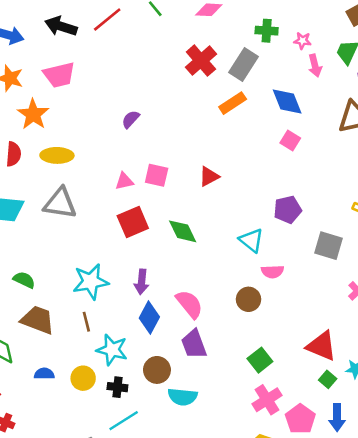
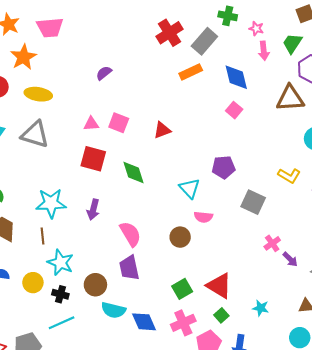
red square: (133, 222) -> (93, 159), turned 30
blue diamond: (149, 318) -> (144, 322), moved, turned -60
red triangle: (321, 346) -> (219, 286), moved
green square: (328, 379) -> (221, 315), moved

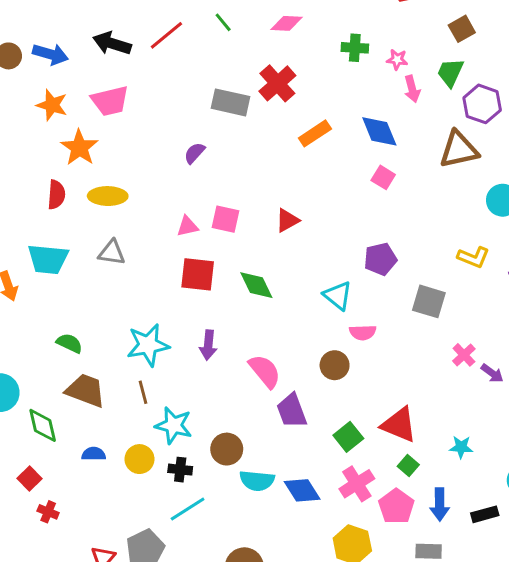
gray rectangle: (204, 41) -> (231, 102), moved, turned 70
gray triangle: (35, 134) -> (112, 253), size x0.7
purple trapezoid: (129, 268) -> (292, 411), moved

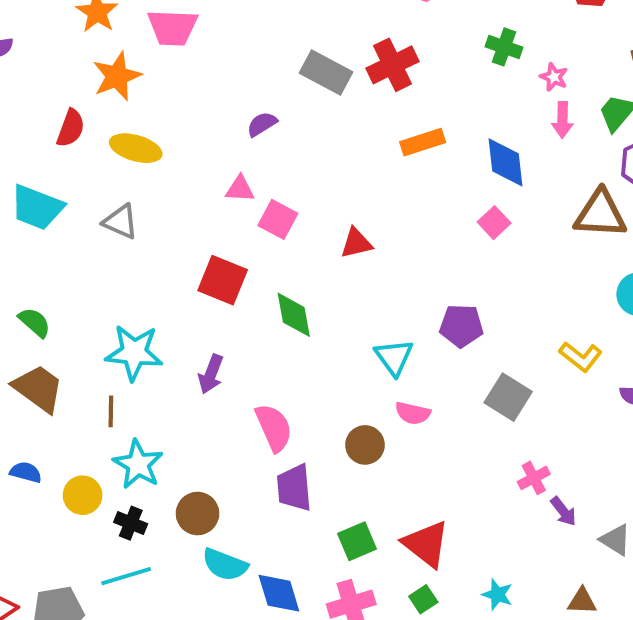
pink triangle: (187, 226) -> (240, 189), moved

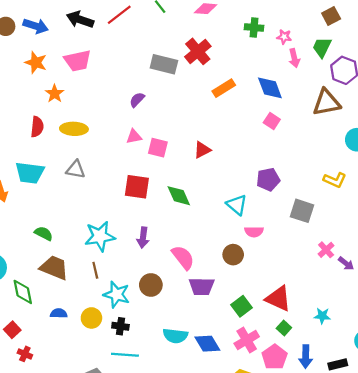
orange star: (117, 76) -> (55, 94), size x0.7
purple trapezoid: (294, 488) -> (202, 286), turned -70
brown circle: (197, 514) -> (151, 285), moved
cyan line: (126, 576) -> (125, 355), turned 35

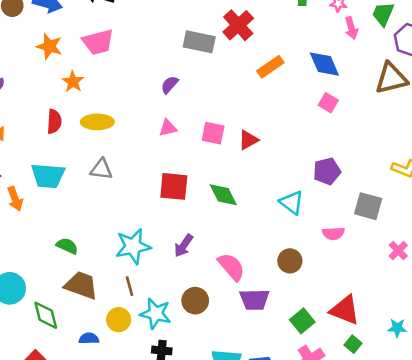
pink square: (158, 148) -> (213, 133), moved
pink semicircle: (254, 232) -> (333, 233), moved
purple arrow: (143, 238) -> (184, 246), turned 30
yellow circle: (91, 318) -> (119, 320), moved

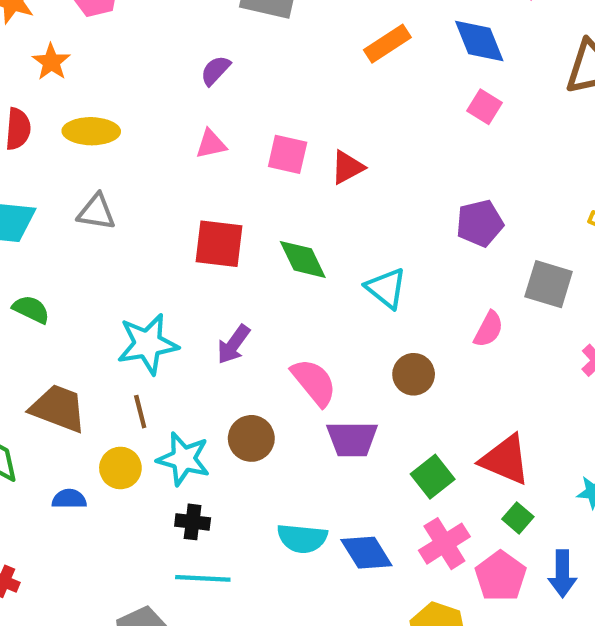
cyan triangle: (292, 202) -> (386, 288), moved
pink semicircle: (333, 233) -> (489, 329), turned -60
green semicircle: (67, 246) -> (31, 309), moved

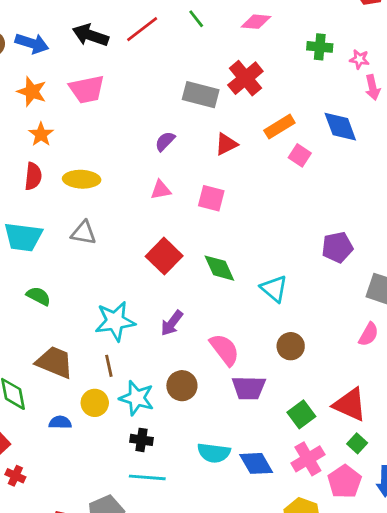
orange star: (51, 62) -> (41, 134), moved
pink square: (484, 107) -> (300, 155), moved
red triangle: (347, 167) -> (226, 144), moved
red square: (219, 244) -> (164, 256), turned 36
pink semicircle: (489, 329) -> (369, 334), moved

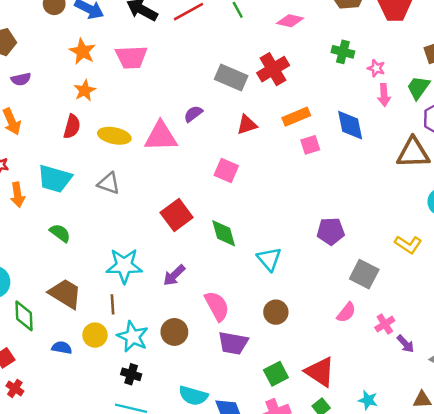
pink square: (300, 155) -> (310, 145), turned 30
pink triangle: (161, 190) -> (161, 136), moved, size x1.8

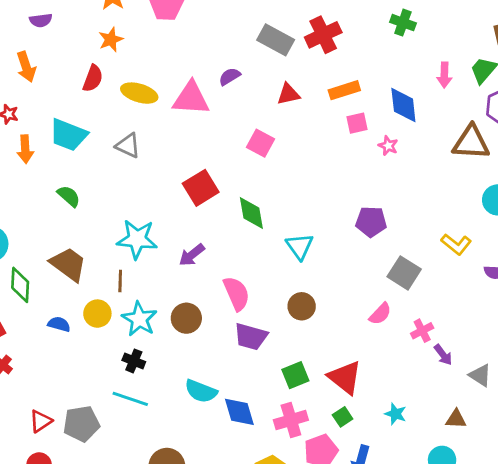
pink star: (376, 68) -> (388, 146), moved

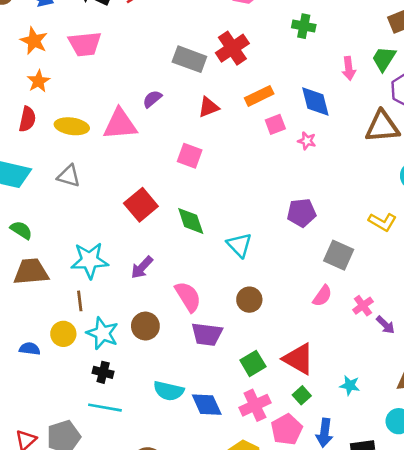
brown trapezoid: (68, 264) -> (31, 272), moved, turned -33

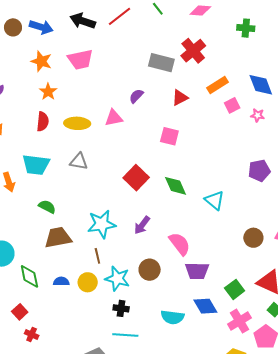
pink triangle: (120, 124) -> (114, 118), size x0.7
brown circle: (249, 300) -> (253, 238), moved
blue semicircle: (30, 349) -> (61, 281), moved
blue diamond: (207, 405) -> (205, 306), moved

